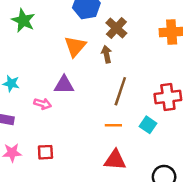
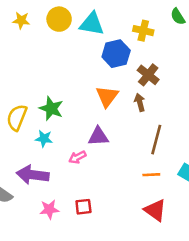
green star: (23, 20) -> (51, 108), moved
pink arrow: (43, 104) -> (77, 157), turned 140
red triangle: (115, 160) -> (155, 210), turned 35

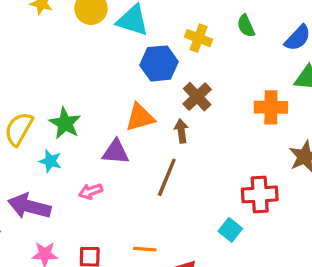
orange triangle: (107, 96) -> (140, 117), turned 30
purple triangle: (98, 136) -> (116, 152), moved
brown line: (156, 140) -> (167, 177), moved
orange line: (151, 175) -> (145, 249), moved

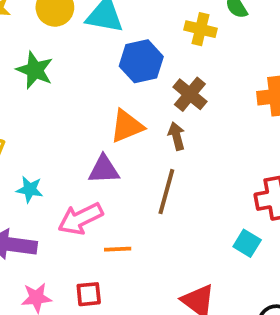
yellow cross: (199, 38) -> (200, 29), moved
green star: (65, 123) -> (35, 70), moved
pink arrow: (91, 191) -> (80, 219), size x1.6
orange line: (145, 249) -> (118, 249), moved

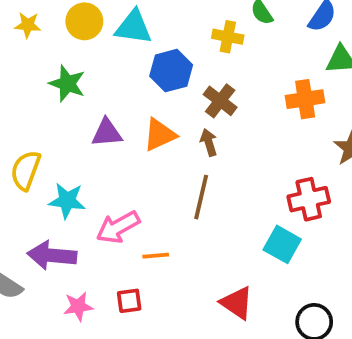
purple triangle: (104, 170) -> (107, 133), moved
cyan star: (30, 189) -> (67, 201), size x1.4
cyan square: (247, 243) -> (282, 244), size x1.4

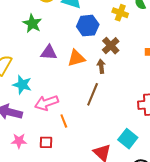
cyan square: (282, 244) -> (128, 139), moved
orange line: (156, 256) -> (64, 121), turned 64

